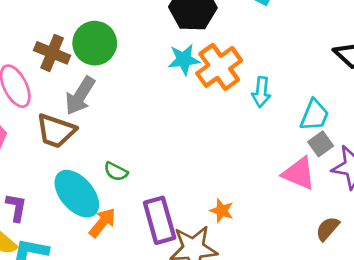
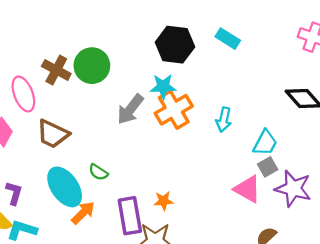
orange cross: (219, 67) -> (174, 110), moved
gray arrow: (80, 96) -> (130, 109), moved
orange star: (222, 211) -> (164, 201), moved, turned -30

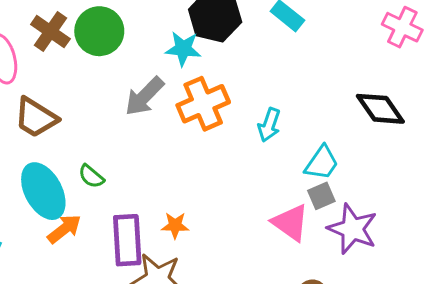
cyan star: (163, 87) -> (183, 49), moved

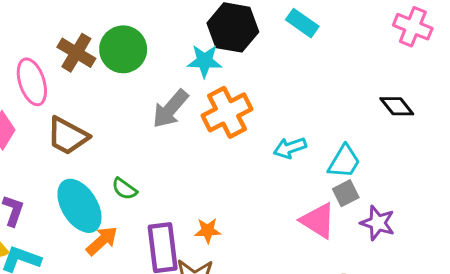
black diamond: (380, 109) -> (397, 106), size x0.7
cyan arrow: (269, 125) -> (290, 148), moved, turned 56
purple star: (352, 229) -> (378, 223), size x0.7

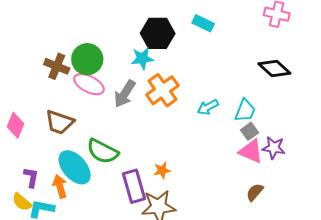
pink ellipse: (32, 82) -> (89, 84), moved, turned -36
black diamond: (397, 106) -> (274, 69), size x1.4
green semicircle: (124, 189) -> (103, 151), size x1.8
pink triangle: (318, 221) -> (251, 151), moved
orange arrow: (102, 241) -> (60, 186), moved, turned -55

